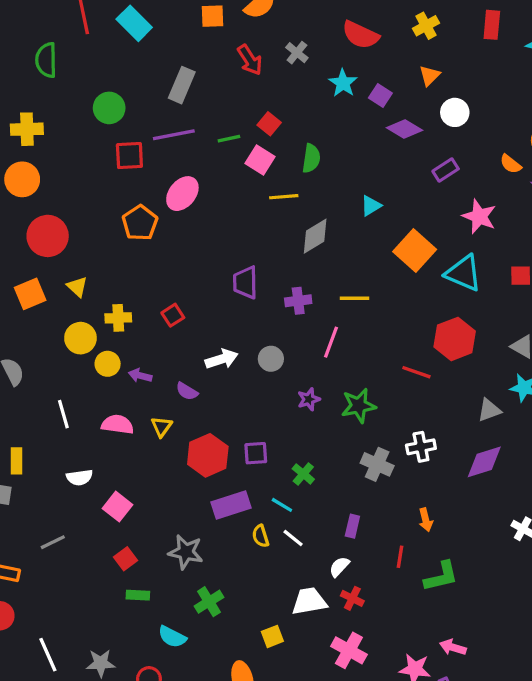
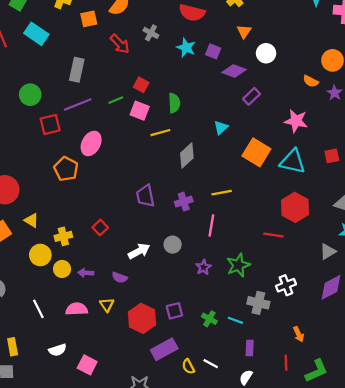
purple rectangle: (446, 170) -> (252, 96), moved
cyan line: (282, 505) -> (235, 320), moved

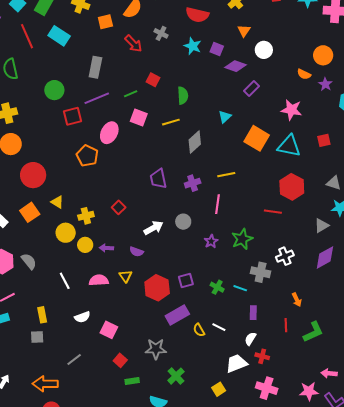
pink square: (140, 111) -> (139, 117), moved

